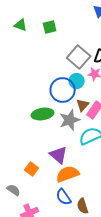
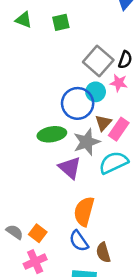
purple triangle: (59, 155) -> (70, 168), moved
orange square: (32, 169) -> (38, 233), moved
orange semicircle: (68, 174) -> (84, 211), turned -55

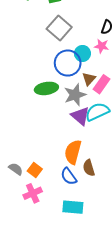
gray square: (98, 61) -> (59, 28), moved
purple triangle: (70, 168) -> (80, 116), moved
brown semicircle: (103, 253) -> (89, 168), moved

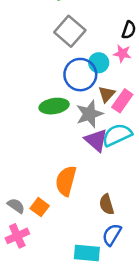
orange semicircle: (73, 152) -> (66, 181), moved
blue semicircle: (69, 176) -> (112, 235), moved, turned 66
pink cross: (33, 193) -> (17, 236), moved

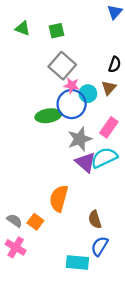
pink star: (122, 54) -> (72, 85), moved
brown triangle: (107, 94) -> (109, 88), moved
green ellipse: (54, 106) -> (48, 116), moved
pink cross: (17, 236) -> (16, 247), turned -36

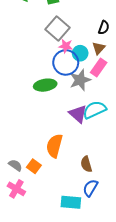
green ellipse: (48, 116) -> (45, 85), moved
pink rectangle: (109, 127) -> (99, 68), moved
gray star: (80, 139) -> (80, 80), moved

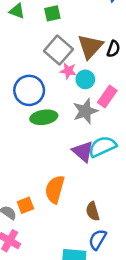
brown triangle: (99, 48) -> (90, 46), moved, size x1.6
blue circle: (66, 62) -> (29, 90), moved
orange square: (34, 166) -> (25, 205), moved, turned 32

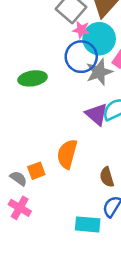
cyan circle: (85, 79) -> (99, 39), size x1.6
blue circle: (29, 90) -> (81, 57), moved
green ellipse: (44, 117) -> (33, 78), moved

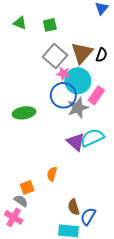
orange semicircle: (67, 154) -> (52, 174), size x0.6
brown semicircle: (107, 177) -> (74, 207), moved
gray semicircle: (18, 178) -> (21, 201), moved

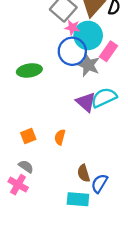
gray star: (78, 108) -> (88, 65), turned -30
orange square: (27, 187) -> (28, 136), moved

